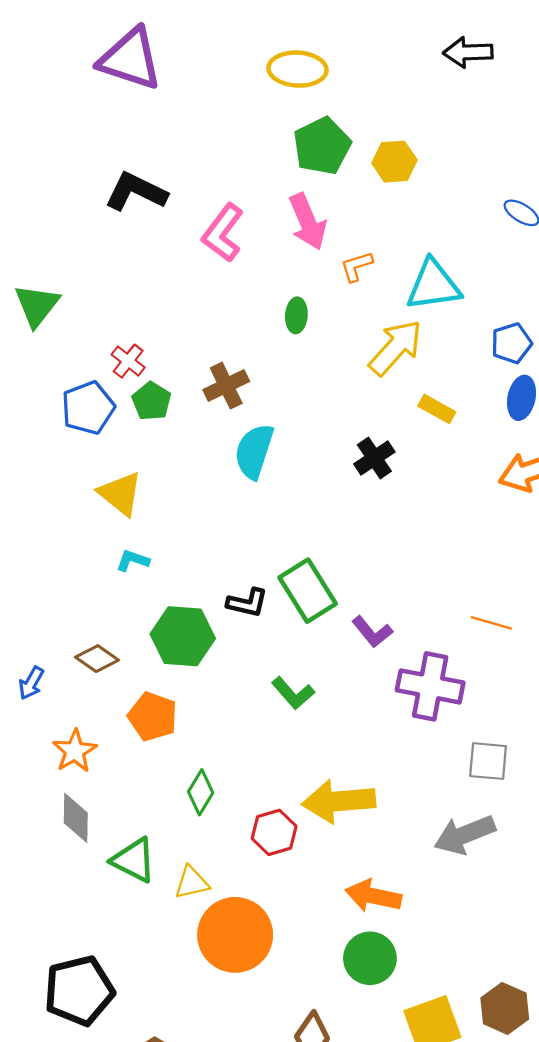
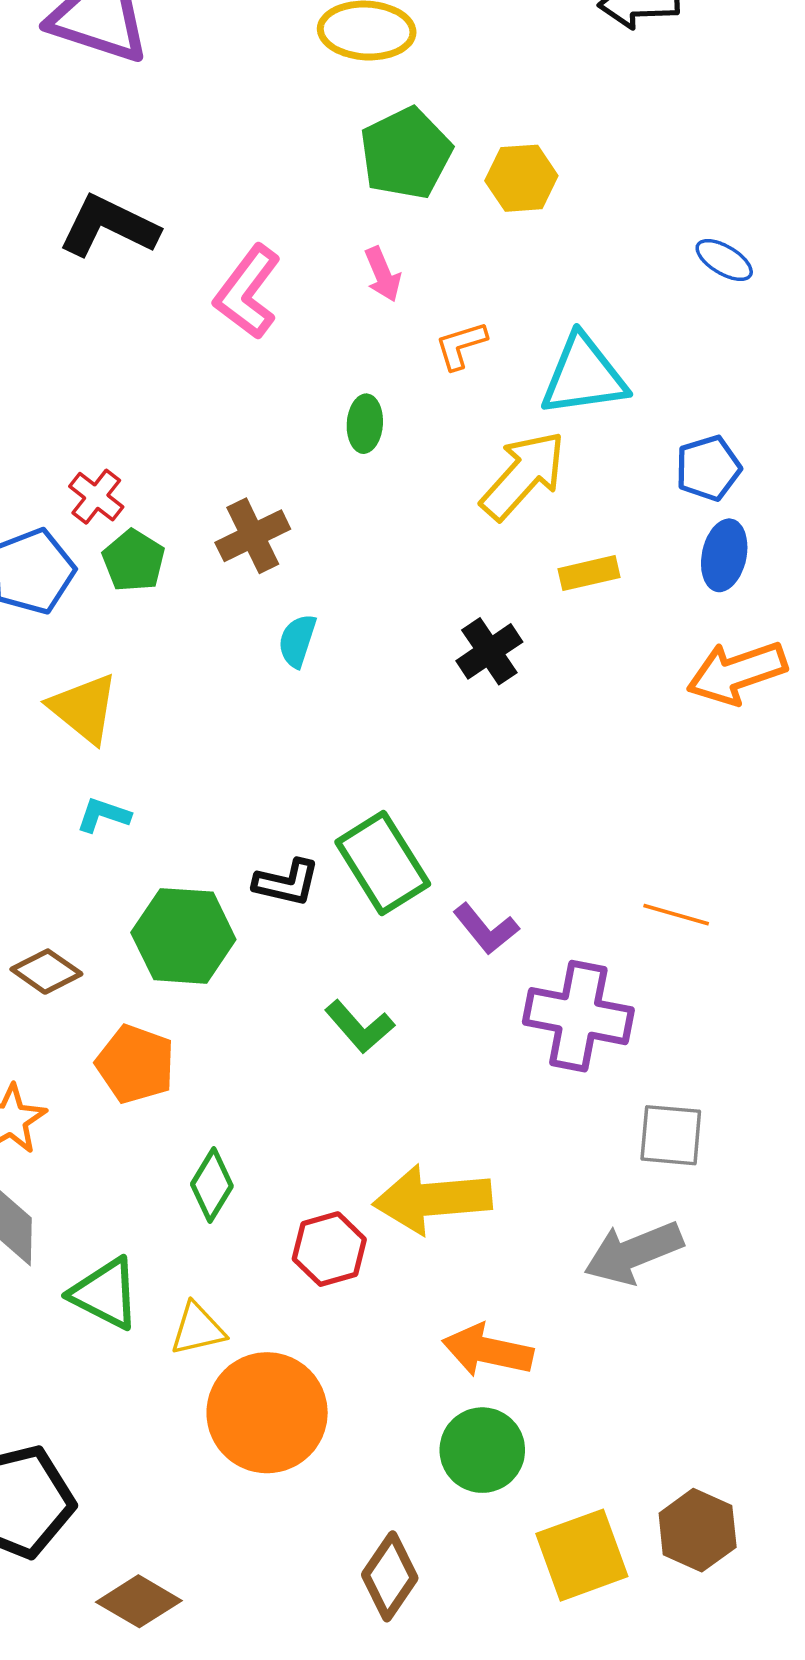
pink arrow: (308, 222) -> (383, 274), size x0.6
yellow rectangle: (437, 409) -> (589, 573), turned -42
cyan semicircle: (254, 451) -> (297, 641), size x0.6

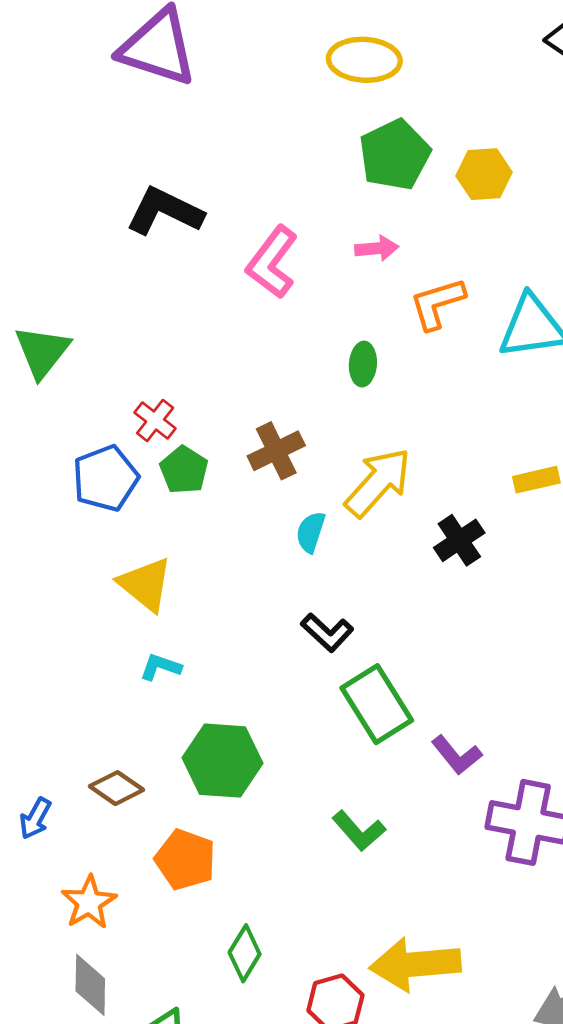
pink arrow: (383, 274) -> (377, 248), turned -72
orange L-shape: (461, 345) -> (437, 303), size x1.4
yellow arrow: (523, 475) -> (378, 482), moved
black L-shape: (287, 883) -> (327, 633), moved, turned 30

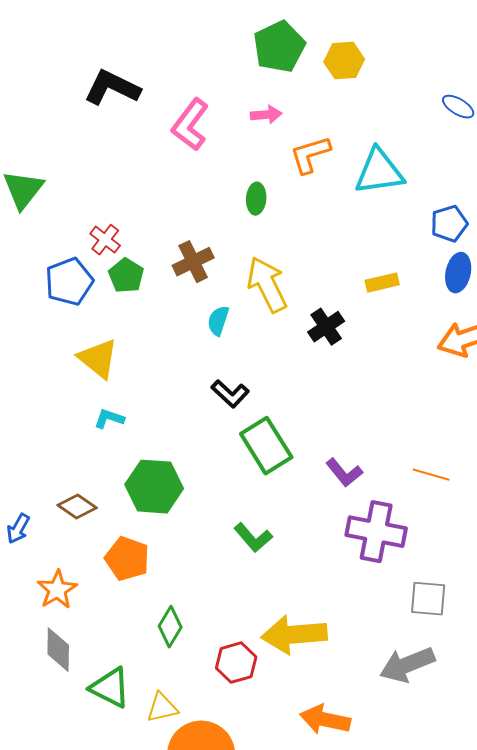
yellow arrow: (378, 482) -> (267, 285), turned -68
purple L-shape: (457, 755) -> (344, 473), moved

